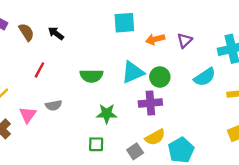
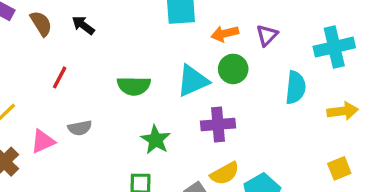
green circle: (160, 77) -> (233, 69), moved
cyan semicircle: (205, 77) -> (295, 87), turned -50
green star: (107, 114) -> (156, 140), turned 30
pink triangle: (28, 115) -> (43, 141), turned 30

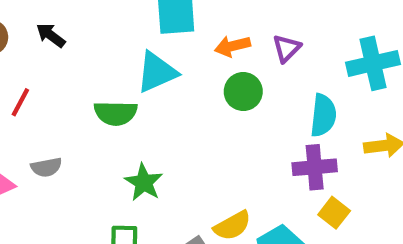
cyan triangle: (193, 81) -> (157, 72), moved
purple cross: (218, 125) -> (315, 167), moved
yellow square: (339, 168) -> (334, 213), moved, turned -30

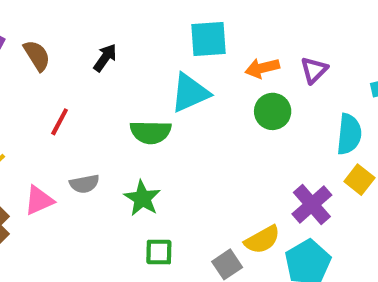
black arrow: (51, 35) -> (105, 58), moved, turned 88
purple cross: (315, 167) -> (312, 204), moved, turned -36
green star: (144, 182) -> (142, 198), moved
yellow square: (334, 213) -> (359, 180), moved

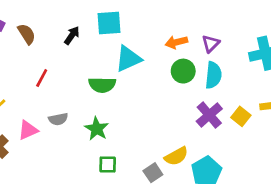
cyan square: (208, 39) -> (109, 23), moved
cyan semicircle: (349, 134) -> (213, 75), moved
purple cross: (312, 204) -> (209, 115), moved

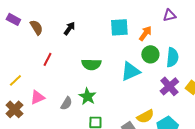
cyan square: (109, 23) -> (119, 27), moved
orange arrow: (176, 42) -> (145, 33), turned 140
purple triangle: (211, 44) -> (169, 15), moved, turned 32
cyan triangle: (128, 59) -> (130, 71), moved
gray semicircle: (58, 119) -> (66, 103), moved, turned -48

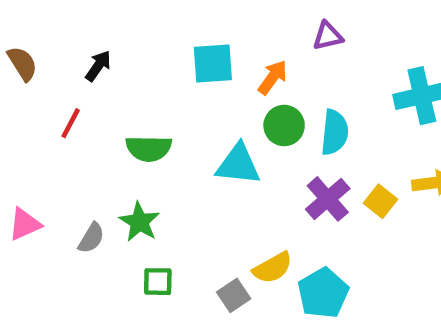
red line: (47, 59) -> (71, 123), moved
cyan triangle: (130, 71) -> (238, 165), turned 30

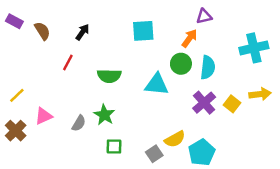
orange arrow: (273, 77) -> (189, 38), moved

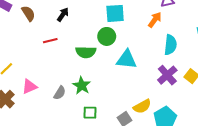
red line: (68, 63) -> (50, 41), turned 48
green circle: (181, 64) -> (107, 36), moved

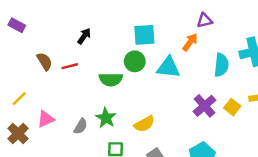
brown semicircle: (28, 13) -> (45, 61), moved
cyan semicircle: (170, 45) -> (221, 65), moved
cyan triangle: (127, 59) -> (168, 67), moved
yellow semicircle: (142, 106) -> (144, 124), moved

